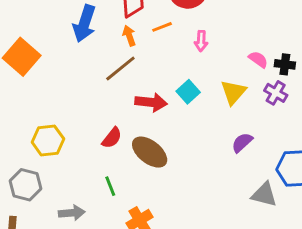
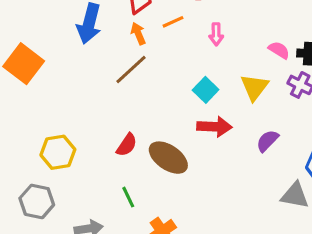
red arrow: (151, 102) -> (214, 127), moved

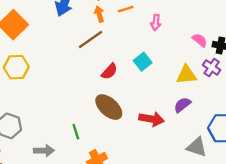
yellow triangle: (254, 87) -> (186, 75), moved, turned 40
red arrow: (214, 127) -> (151, 119), moved
red semicircle: (127, 145) -> (109, 71), moved
yellow hexagon: (58, 152) -> (16, 67), moved

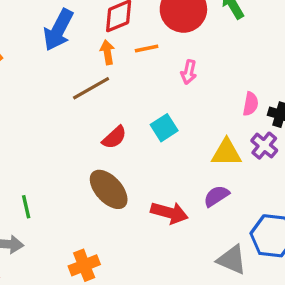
pink semicircle: (200, 40) -> (251, 104), turned 56
green line: (76, 132) -> (26, 207), moved

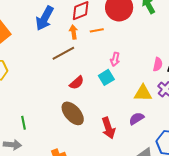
pink arrow: (189, 72) -> (115, 59), moved
red arrow: (169, 213) -> (108, 128), turned 55

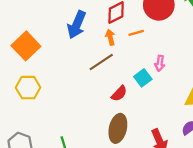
cyan square: (106, 77) -> (143, 78), moved
brown ellipse: (73, 113) -> (118, 128), turned 60

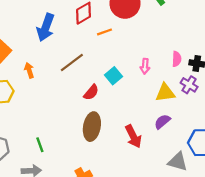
orange arrow: (110, 37) -> (29, 70), moved
pink arrow: (160, 63) -> (145, 66), moved

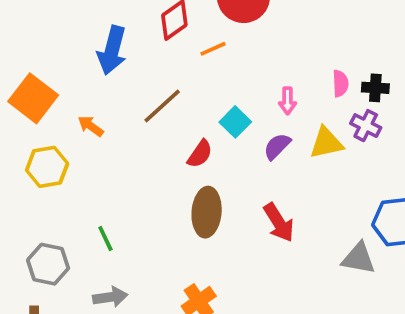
orange arrow: (29, 70) -> (91, 126), turned -32
purple semicircle: (162, 122) -> (277, 146), moved
green line: (40, 145) -> (105, 239), moved

